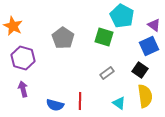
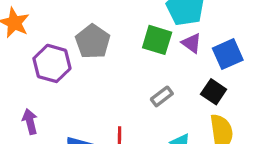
purple triangle: (154, 25) -> (192, 43), moved
purple hexagon: (23, 58) -> (52, 63), moved

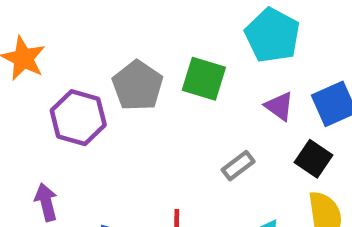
green square: (157, 40) -> (204, 79), moved
purple triangle: (192, 43) -> (279, 106), moved

